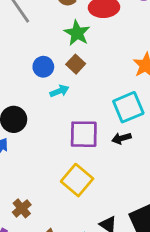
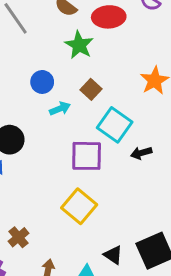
brown square: (76, 64) -> (91, 89), moved
cyan square: (128, 107) -> (115, 125), moved, turned -32
black arrow: (122, 138) -> (141, 153), moved

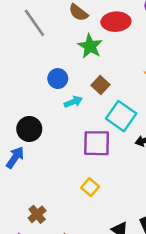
yellow square: (79, 206) -> (90, 187), size x0.6

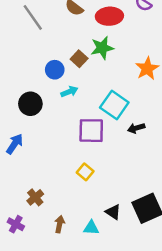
green star: (90, 46) -> (102, 48), moved, turned 30
brown square: (100, 85) -> (79, 59), moved
black circle: (29, 129) -> (30, 104), moved

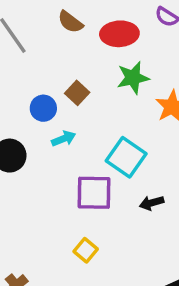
green star: (102, 48) -> (133, 78), moved
black arrow: (136, 128) -> (152, 203), moved

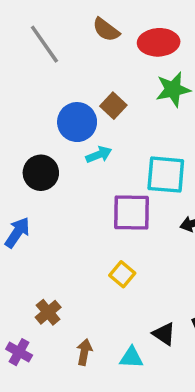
blue circle: (43, 108) -> (77, 122), size x1.4
cyan square: (126, 157) -> (166, 175), turned -30

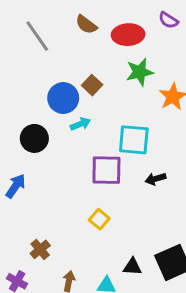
black triangle: (164, 334) -> (132, 267), turned -30

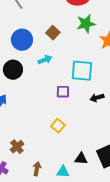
blue circle: (63, 98) -> (22, 40), moved
purple square: (106, 170) -> (63, 92), size x0.6

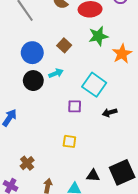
black circle: (13, 70) -> (33, 81), moved
cyan square: (82, 71) -> (94, 85), turned 30
yellow square: (58, 126) -> (69, 141), turned -32

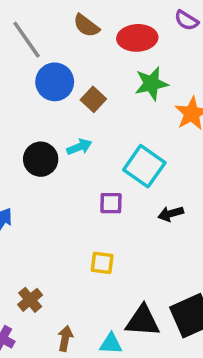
blue circle: (32, 53) -> (55, 82), moved
black triangle: (93, 176) -> (143, 321), size x1.5

